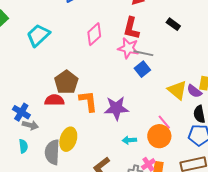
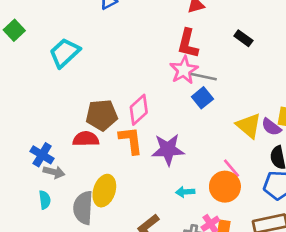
pink diamond: (94, 34) -> (139, 110), moved
pink star: (128, 48) -> (184, 70), turned 30
brown pentagon: (66, 82) -> (102, 115), turned 30

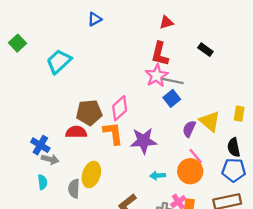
purple semicircle: (271, 127) -> (189, 129), moved, turned 77
gray semicircle: (83, 208) -> (74, 189), size x0.7

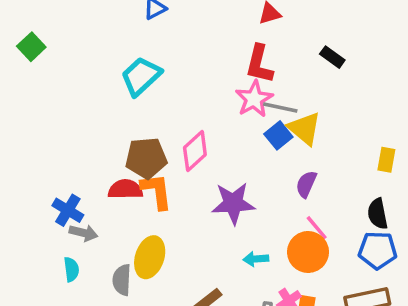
cyan trapezoid: (59, 61) -> (141, 76), moved
yellow triangle: (210, 121) -> (305, 128), moved
orange L-shape: (113, 133) -> (157, 191), moved

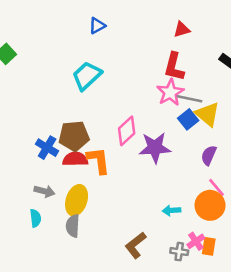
brown pentagon: (146, 158) -> (74, 136), moved
purple star: (233, 203) -> (155, 148), moved
blue cross: (68, 210) -> (47, 148), moved
yellow ellipse: (150, 257) -> (77, 200), moved

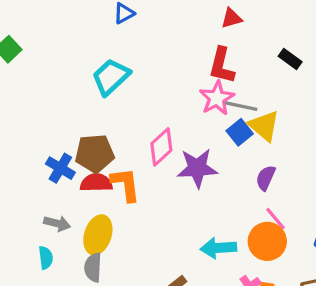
cyan arrow: (172, 210) -> (218, 248), size x1.5

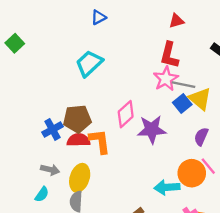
blue cross: (60, 168) -> (52, 129), turned 30
orange circle: (267, 241) -> (192, 173), moved
cyan semicircle: (46, 258) -> (42, 194), turned 42

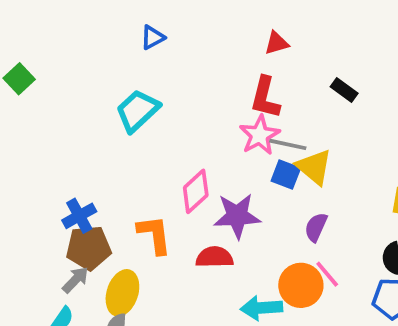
blue square: (182, 104) -> (286, 175), turned -30
brown pentagon: (77, 119) -> (89, 248), moved
red semicircle: (78, 140) -> (214, 257), moved
gray arrow: (50, 170) -> (75, 280), turned -60

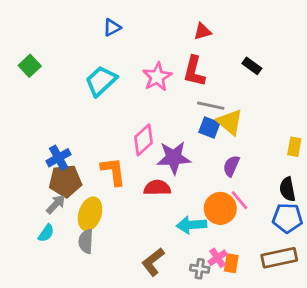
green square: (19, 79) -> (30, 66), moved
pink star: (260, 135) -> (157, 77), moved

